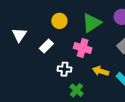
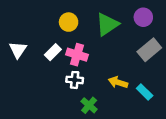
white triangle: (19, 35) -> (18, 50), moved
pink cross: (83, 48) -> (77, 55), moved

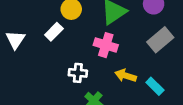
white rectangle: (53, 52) -> (54, 32), moved
pink cross: (77, 55) -> (106, 45), moved

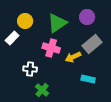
yellow arrow: (126, 76) -> (73, 57), moved, turned -42
cyan rectangle: (155, 86) -> (88, 79), turned -32

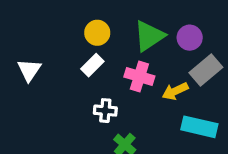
purple circle: (87, 17) -> (190, 38), moved
white rectangle: (12, 38) -> (92, 65), moved
cyan rectangle: (88, 79) -> (199, 127), size x1.5

